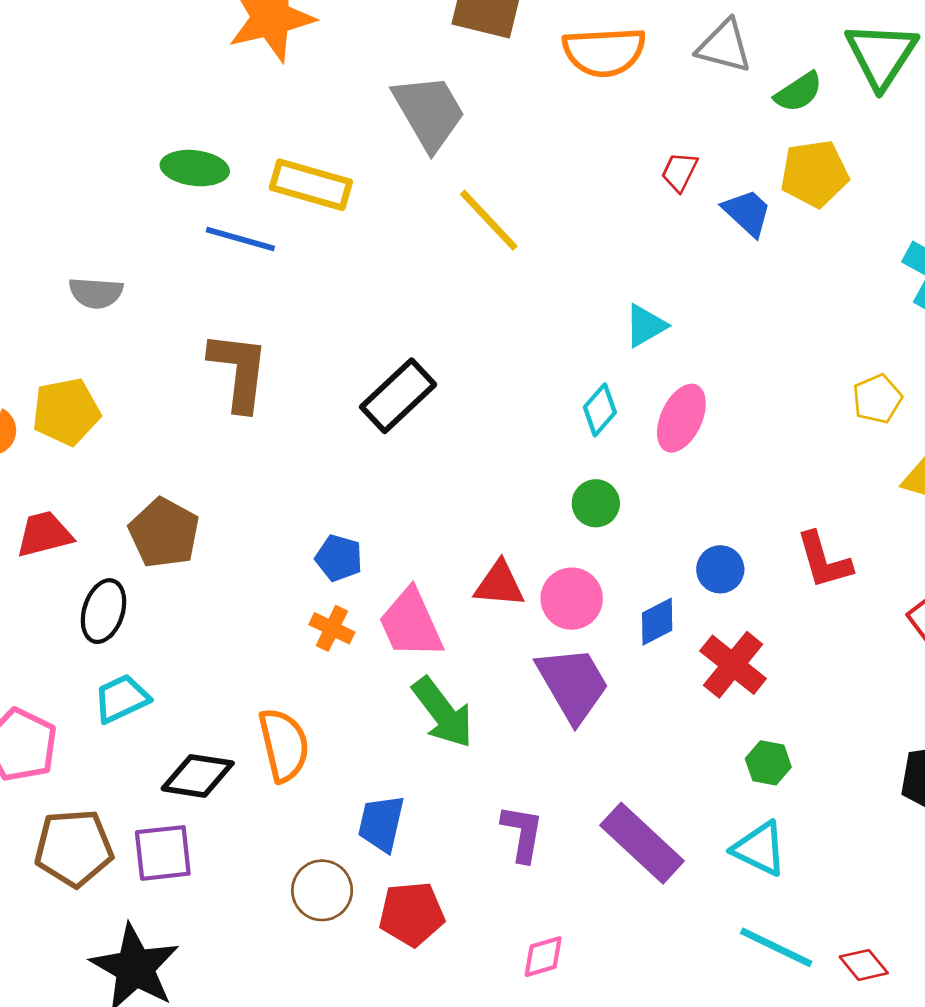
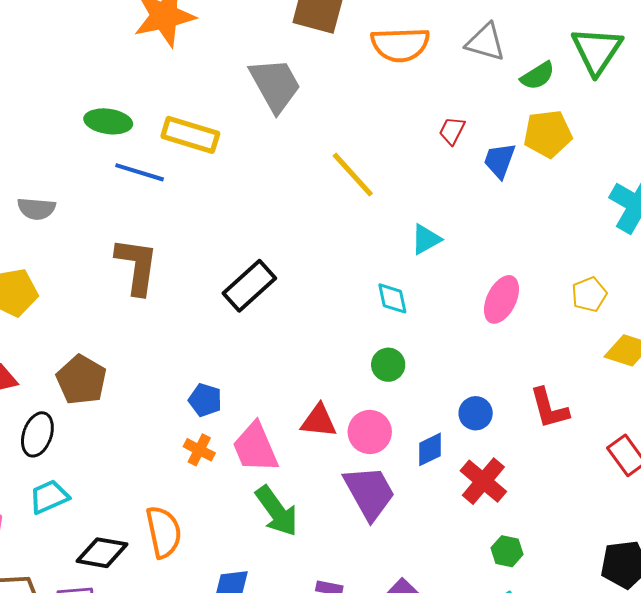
blue trapezoid: (747, 213) -> (500, 161), turned -114
yellow line: (489, 220) -> (353, 175), moved
cyan diamond: (600, 410) -> (392, 298), turned -54
pink ellipse: (681, 418) -> (501, 299), moved

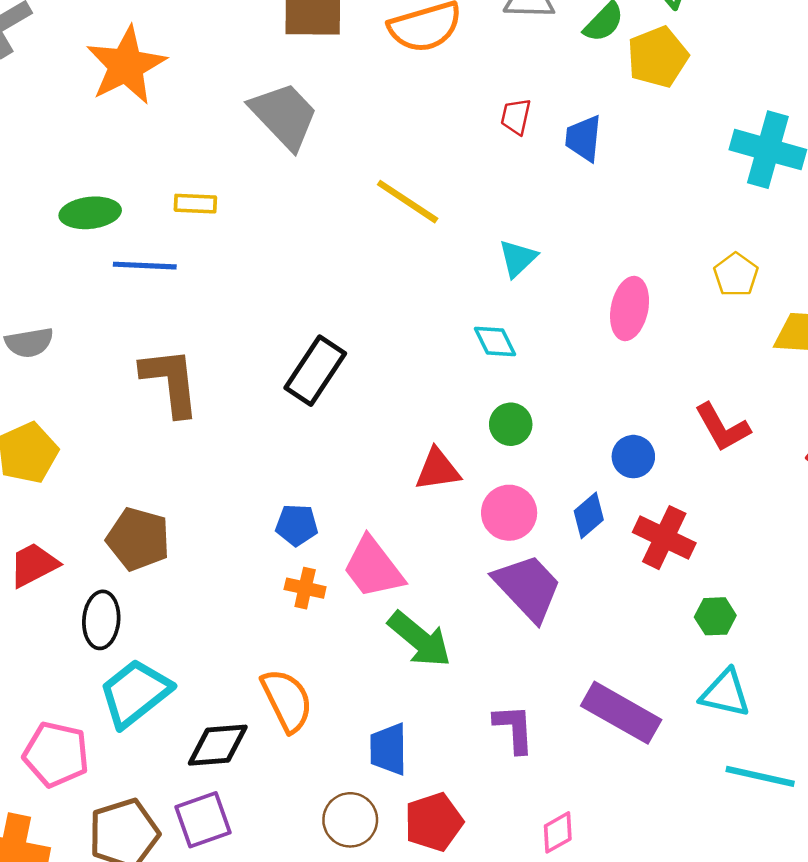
yellow pentagon: (548, 134) -> (658, 57), moved
yellow rectangle: (190, 135) -> (195, 204), size x0.6
red triangle: (319, 421) -> (438, 470), moved
cyan trapezoid: (49, 497) -> (135, 693), size x1.5

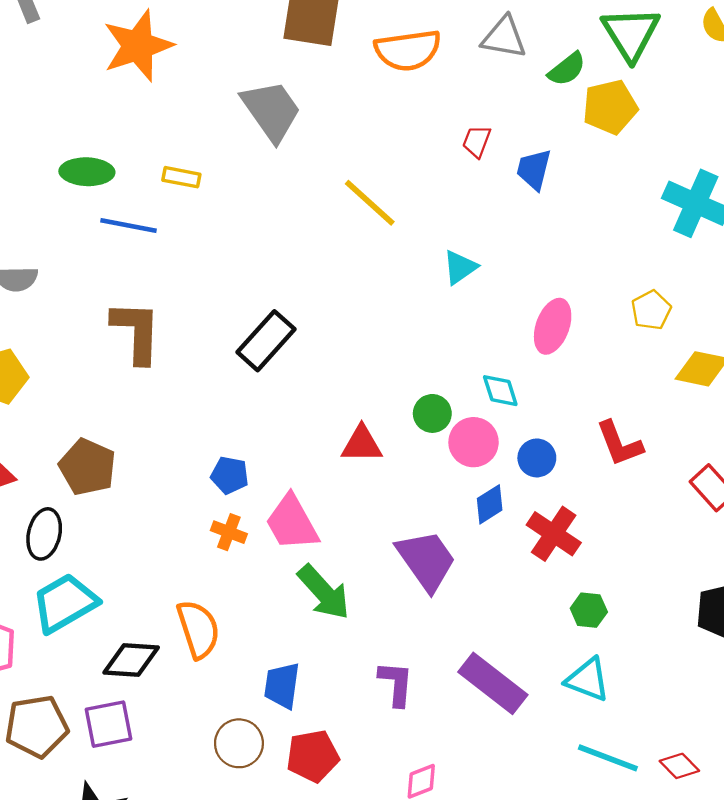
cyan diamond: (495, 342) -> (500, 391), moved
pink circle: (509, 513) -> (474, 442), moved

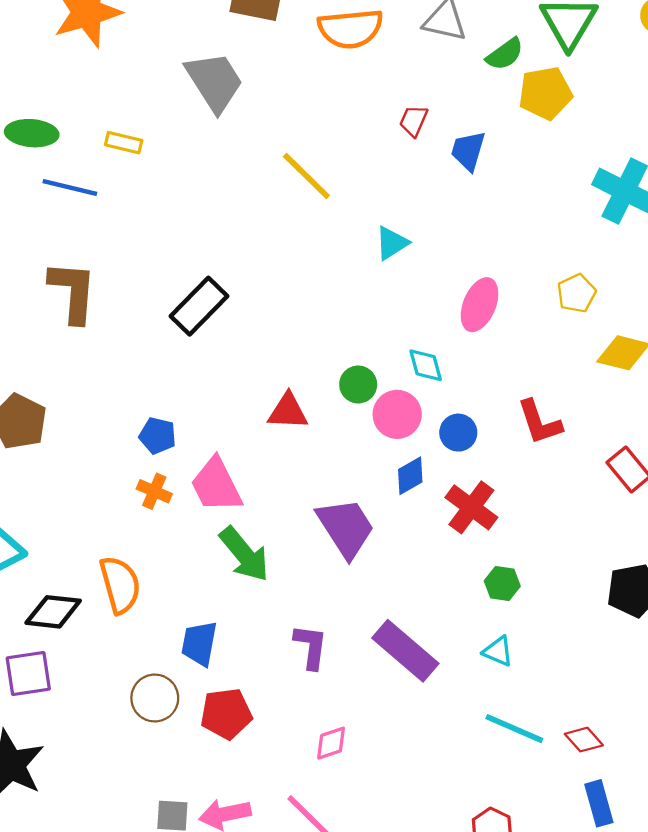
cyan triangle: (588, 680) -> (498, 651), size x0.7

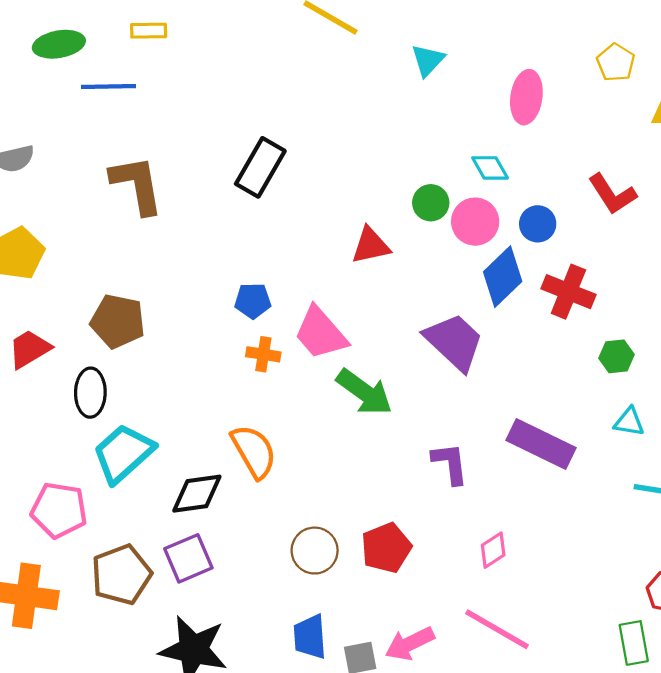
blue diamond: (410, 476) -> (503, 277), size x1.5
blue trapezoid: (199, 643) -> (310, 637), moved

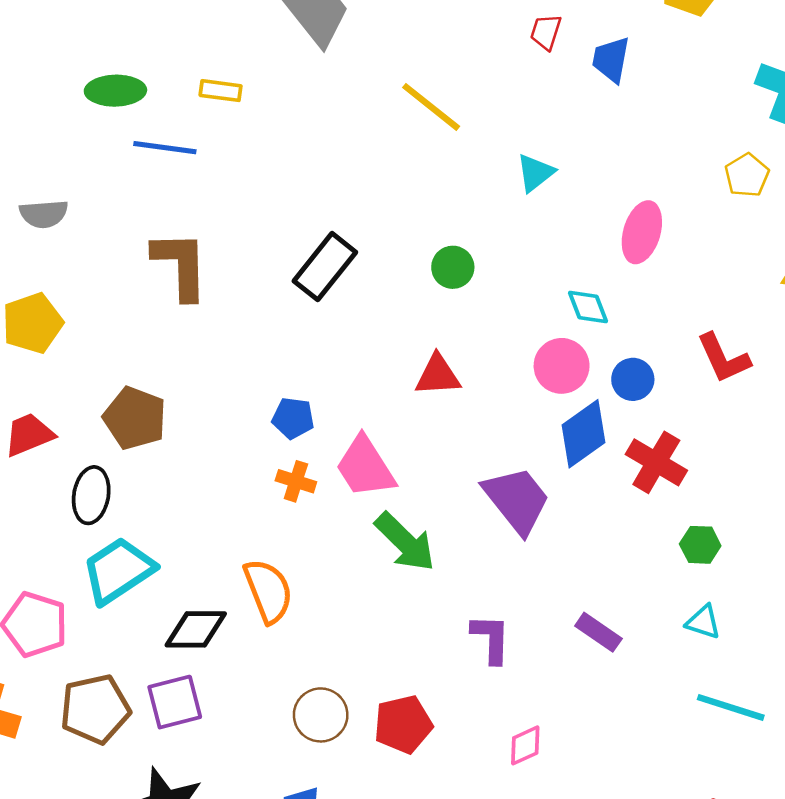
yellow pentagon: (616, 63) -> (747, 175), moved
green circle: (431, 203) -> (453, 267), moved
purple rectangle: (541, 444) -> (598, 632), size x0.6

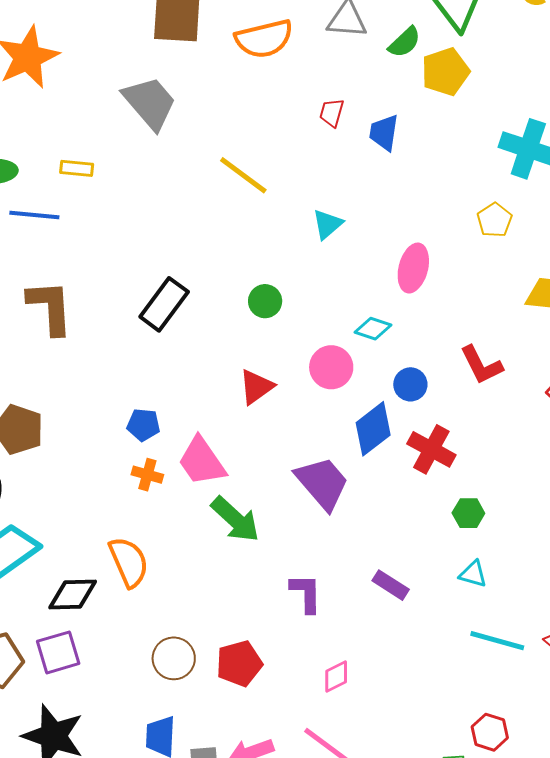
cyan diamond: (588, 307) -> (373, 329), turned -48
pink circle: (562, 366) -> (331, 367), moved
red triangle: (438, 375) -> (256, 387), turned -30

